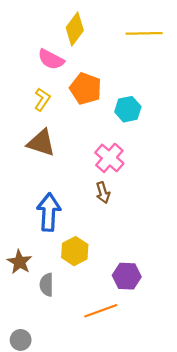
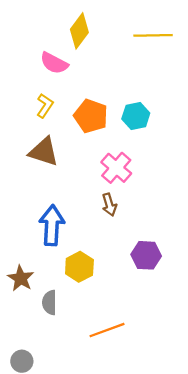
orange pentagon: (86, 89) -> (91, 116), moved
purple hexagon: (127, 276) -> (146, 255), moved

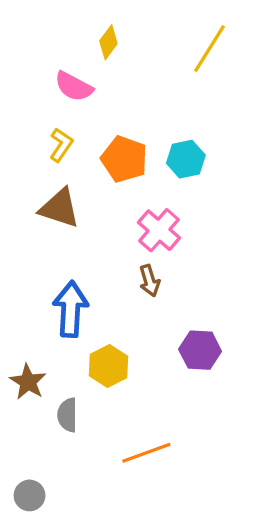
yellow diamond: (79, 31) -> (108, 42), size x0.7
yellow line: (153, 35) -> (210, 49), turned -57

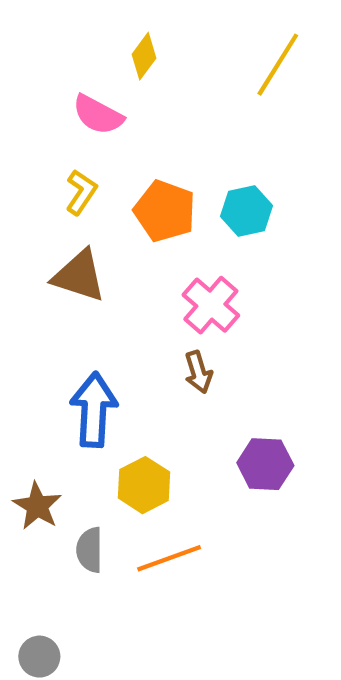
orange line: (146, 453) -> (169, 558), moved

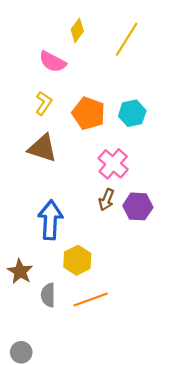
yellow line: (278, 65) -> (127, 39), moved
brown arrow: (198, 372) -> (106, 200), turned 40
purple hexagon: (265, 464) -> (138, 206), moved

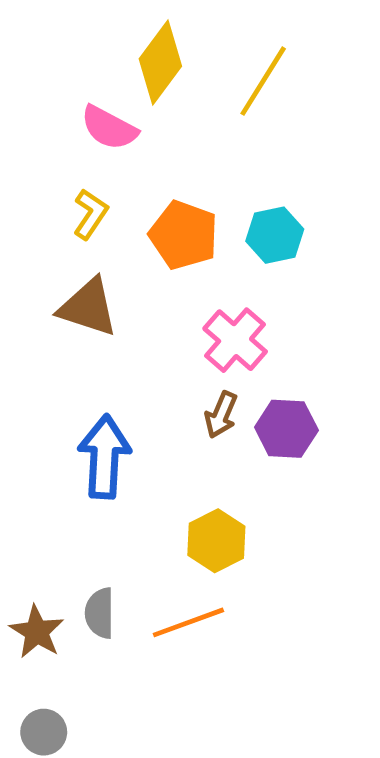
yellow diamond: (77, 30) -> (160, 62), size x1.6
yellow hexagon: (77, 260) -> (216, 541), moved
brown star: (20, 272) -> (37, 632), moved

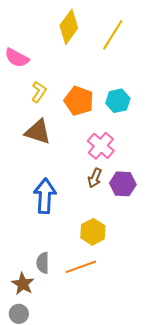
pink semicircle: (109, 128) -> (17, 58), moved
brown star: (37, 632) -> (23, 284), moved

